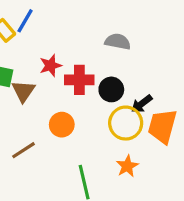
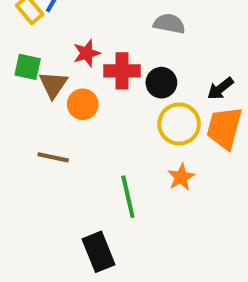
black arrow: (142, 104) -> (220, 89), moved
orange circle: (62, 125) -> (83, 104), moved
brown line: (23, 150) -> (53, 157), turned 45

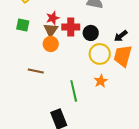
brown triangle: (53, 85) -> (51, 30), moved

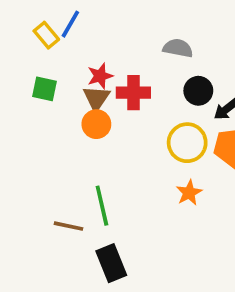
black circle: (91, 33) -> (198, 91), moved
brown line: (36, 71) -> (69, 226), moved
green line: (74, 91) -> (102, 206), moved

